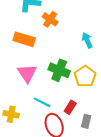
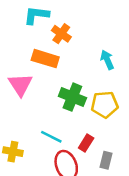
orange rectangle: (24, 39) -> (45, 59), moved
pink triangle: (27, 73) -> (20, 85), moved
yellow pentagon: (85, 76) -> (105, 104), turned 30

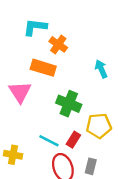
yellow pentagon: (105, 104) -> (99, 126), moved
red rectangle: (86, 143) -> (73, 140), moved
gray rectangle: (106, 160) -> (91, 166), moved

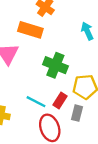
gray rectangle: (91, 166) -> (77, 113), moved

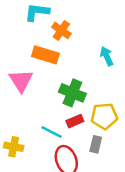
red rectangle: (60, 101) -> (75, 121), moved, turned 35

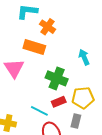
cyan arrow: (107, 56) -> (84, 57), moved

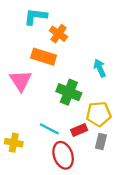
red rectangle: (59, 102) -> (79, 130), moved
gray rectangle: (76, 121) -> (101, 141), moved

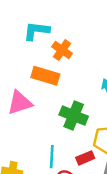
pink triangle: (21, 81) -> (20, 103), turned 45
cyan line: (49, 129) -> (52, 157), turned 66

